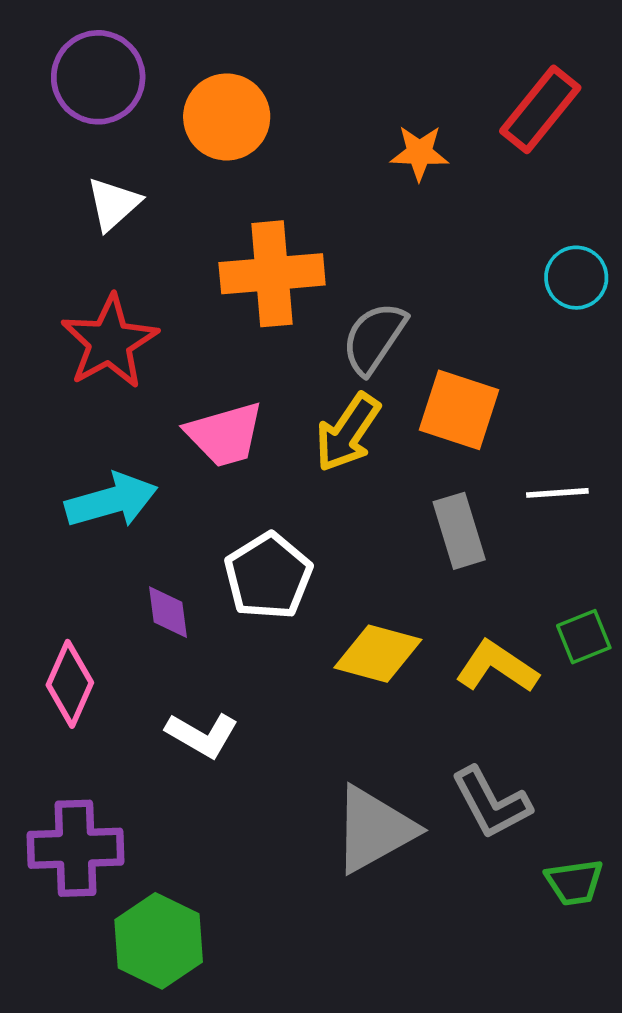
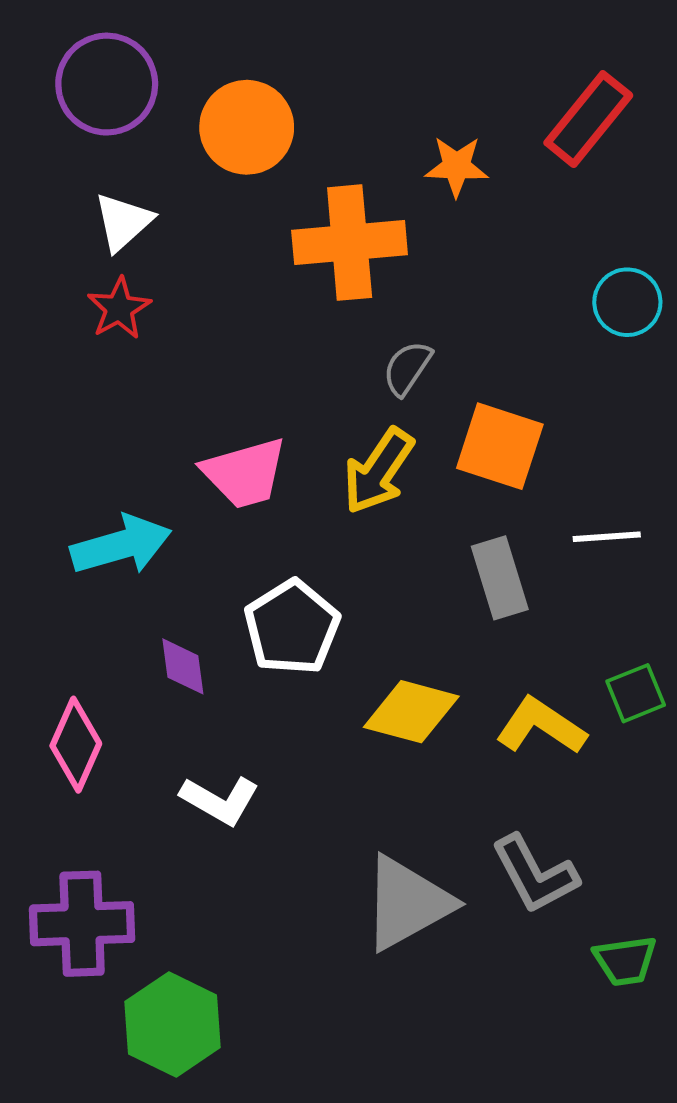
orange cross: (272, 274) -> (350, 243), moved
gray semicircle: (374, 338) -> (407, 368), size x0.7
red star: (110, 342) -> (119, 308), moved, size x0.6

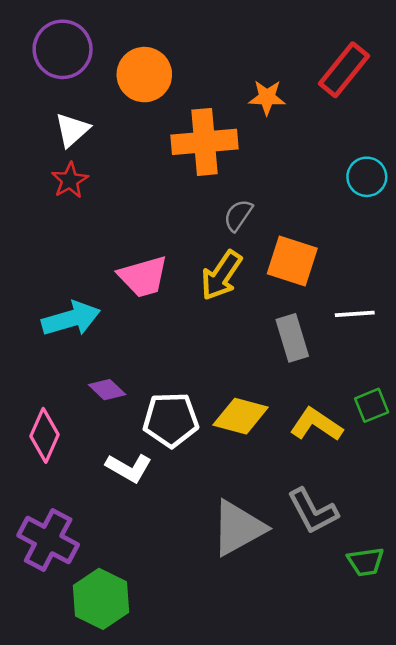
white pentagon: (292, 627) -> (171, 420), moved, turned 30
purple diamond: (183, 666) -> (107, 390), turned -39
purple cross: (82, 924) -> (48, 540), turned 30

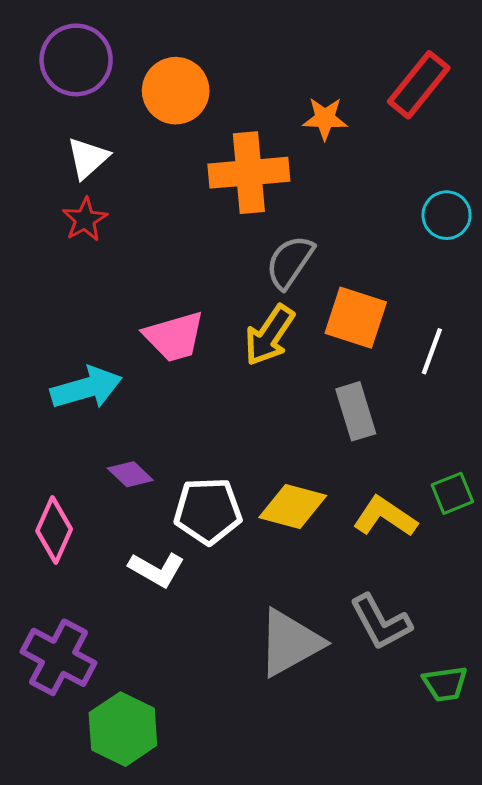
gray semicircle: (238, 215) -> (290, 262), size x1.4
white line: (355, 314) -> (432, 351), moved, turned -66

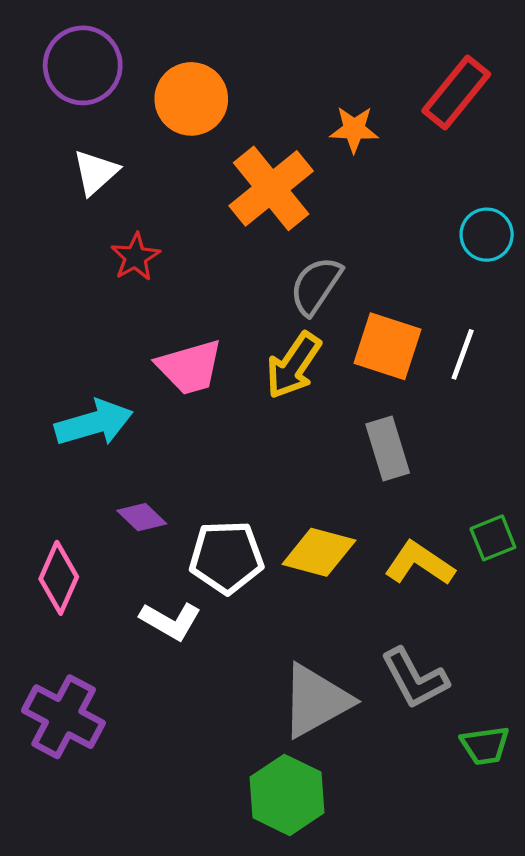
orange cross: (249, 173) -> (271, 188), turned -34
red star: (85, 220) -> (135, 257), moved
white line: (432, 351) -> (463, 354), moved
green hexagon: (123, 729) -> (287, 795), moved

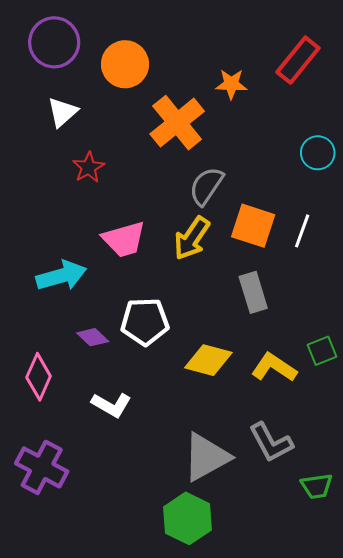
white pentagon: (226, 557) -> (145, 322), moved

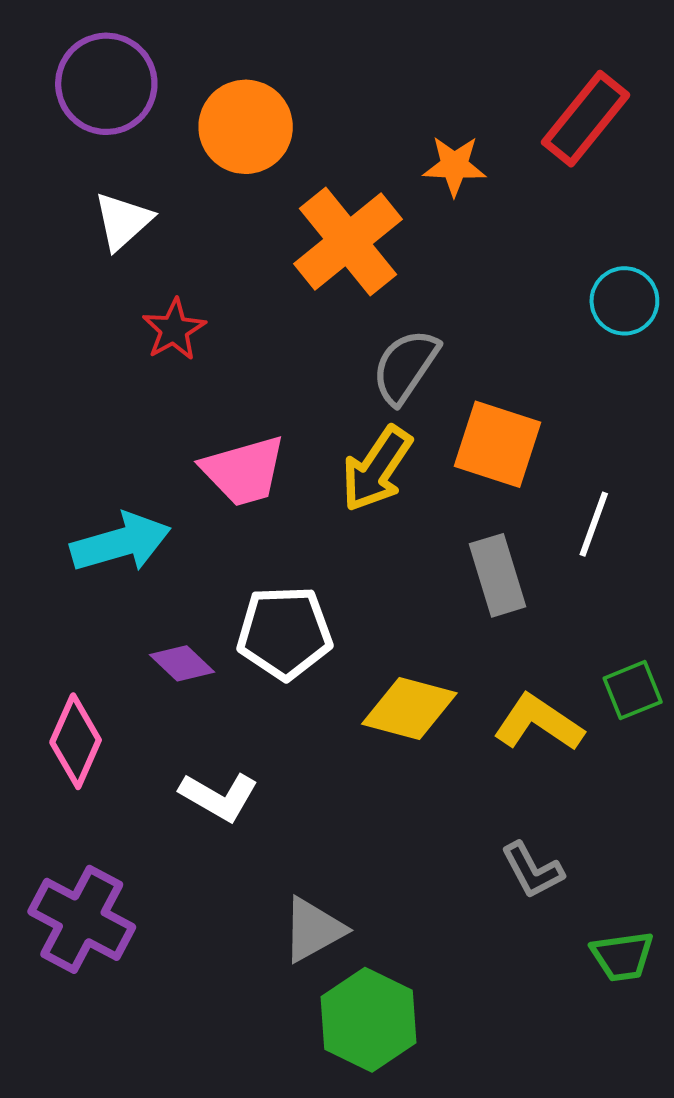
white line: (302, 231) -> (594, 524), moved
gray L-shape: (271, 442) -> (532, 870), size x0.7
gray triangle: (206, 457) -> (313, 930), moved, size x0.7

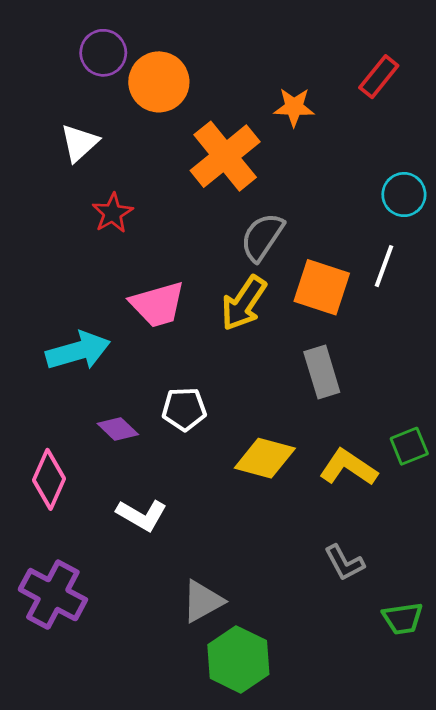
purple circle: (106, 84) -> (103, 53), moved, size x0.7
red rectangle: (586, 119) -> (379, 77), size x0.7
white line: (594, 524) -> (384, 266), moved
white pentagon: (285, 633) -> (184, 409), size x0.7

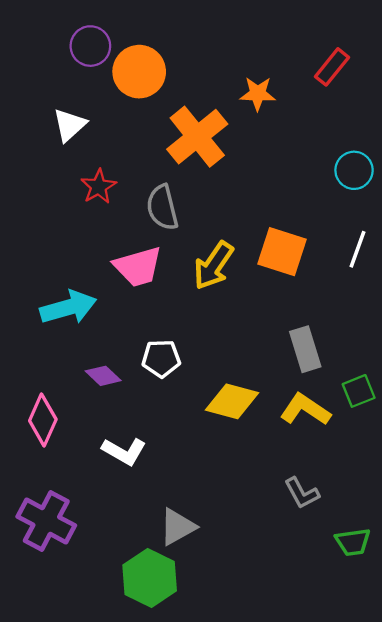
gray semicircle: (262, 237) -> (162, 207), moved, turned -48
white line: (384, 266) -> (357, 249), moved
gray rectangle: (322, 372) -> (305, 349), moved
green hexagon: (238, 659) -> (150, 578), moved

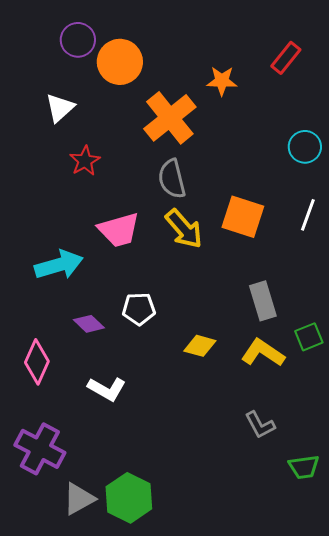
gray semicircle: (162, 207) -> (172, 179), moved
yellow arrow: (213, 266) -> (184, 229), turned -75
yellow diamond: (232, 401) -> (200, 346), size x0.7
gray triangle: (177, 527) -> (79, 499), moved

